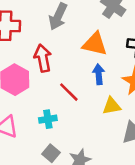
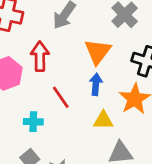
orange triangle: (95, 44) -> (98, 51), turned 44

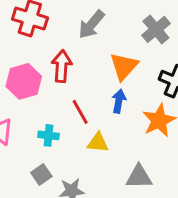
yellow triangle: (103, 120) -> (98, 143), moved

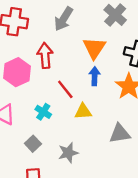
cyan cross: (49, 135) -> (43, 112), turned 35
gray square: (41, 174) -> (33, 144), moved

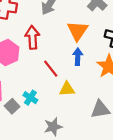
cyan cross: (43, 112) -> (30, 98), moved
gray square: (33, 144) -> (12, 106), moved

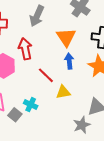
gray star: (53, 127) -> (82, 125), moved

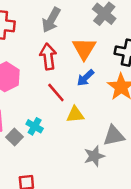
red arrow: (25, 49) -> (48, 57), moved
blue arrow: (69, 61) -> (86, 78), turned -133

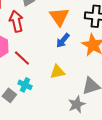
red arrow: (48, 57) -> (16, 21), moved
red line: (56, 92) -> (22, 58), moved

